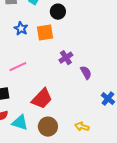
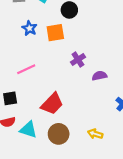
purple semicircle: (86, 73) -> (100, 76), turned -72

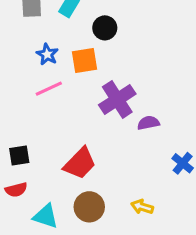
purple cross: (78, 60) -> (117, 99), size x1.6
pink line: (26, 69) -> (49, 89), moved
cyan triangle: (28, 130) -> (46, 216), moved

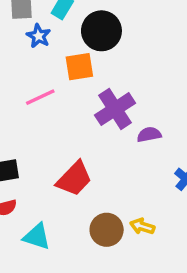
black circle: (105, 28) -> (101, 31), size x1.5
blue star: (47, 54) -> (39, 36), moved
brown circle: (89, 207) -> (107, 230), moved

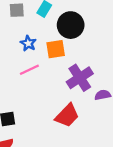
blue star: (39, 36) -> (28, 43), moved
red trapezoid: (74, 179) -> (67, 116), moved

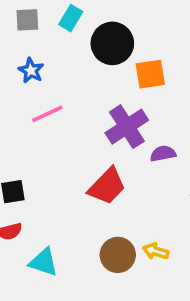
blue star: (28, 43) -> (31, 71), moved
orange square: (56, 49) -> (150, 74), moved

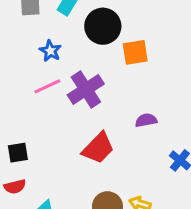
blue star: (31, 71) -> (50, 51), moved
purple cross: (127, 127) -> (86, 89), moved

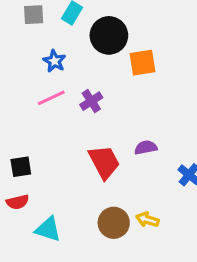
purple cross: (86, 89) -> (91, 101), size x0.6
purple semicircle: (146, 120) -> (146, 148), moved
red trapezoid: (98, 148) -> (104, 162), turned -72

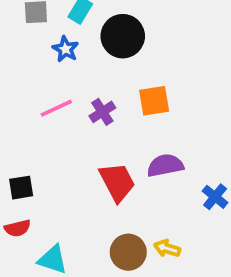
blue star: (54, 61) -> (65, 49), moved
orange square: (143, 63) -> (154, 101), moved
purple semicircle: (146, 148) -> (165, 165), size x1.4

